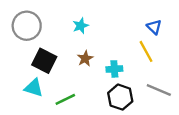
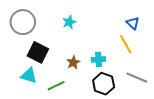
brown star: (85, 58) -> (73, 62), moved

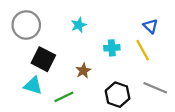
cyan cross: (98, 59) -> (112, 48), moved

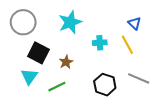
cyan star: (79, 25) -> (70, 22), size x1.6
brown star: (83, 71) -> (66, 62), moved
cyan triangle: (33, 85) -> (29, 76), turned 48

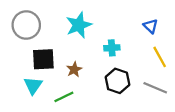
yellow line: (127, 45) -> (160, 57), moved
black square: (38, 53) -> (43, 59), turned -30
black hexagon: (105, 85) -> (118, 81), moved

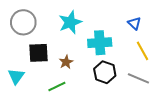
cyan cross: (112, 48) -> (100, 43), size x1.6
cyan triangle: (33, 85) -> (16, 76), moved

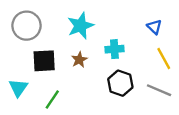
cyan cross: (100, 43) -> (114, 49), size x0.7
brown star: (66, 62) -> (79, 60), moved
green line: (57, 87) -> (52, 100), moved, turned -30

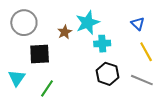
cyan star: (80, 26) -> (88, 23), moved
brown star: (79, 60) -> (65, 32), moved

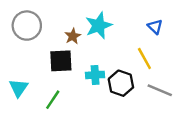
cyan cross: (102, 44) -> (95, 75), moved
yellow line: (146, 52) -> (144, 58), moved
black square: (40, 54) -> (61, 61), moved

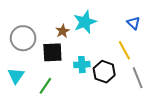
gray circle: (27, 26) -> (23, 38), moved
gray line: (160, 90) -> (138, 78), turned 45

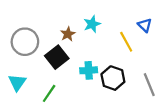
cyan star: (85, 22) -> (92, 24), size x0.7
yellow line: (124, 50) -> (126, 42), moved
black square: (52, 52) -> (57, 57), turned -35

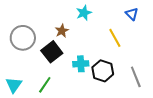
cyan star: (92, 24) -> (84, 13), moved
blue triangle: (145, 25) -> (132, 14), moved
cyan triangle: (17, 82) -> (14, 85), moved

